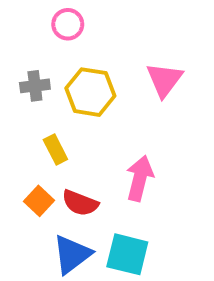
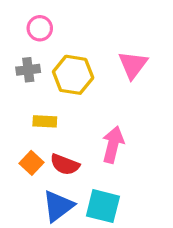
pink circle: (68, 24) -> (40, 28), moved
yellow rectangle: (55, 150) -> (45, 121), turned -60

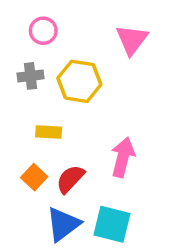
pink triangle: (133, 65) -> (132, 40), moved
red semicircle: (65, 165) -> (70, 179), turned 112

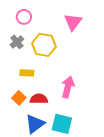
gray cross: (31, 76) -> (17, 42), turned -32
red semicircle: (70, 179) -> (39, 99), turned 48

